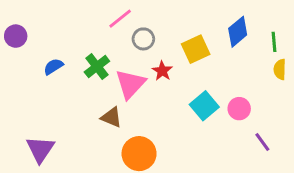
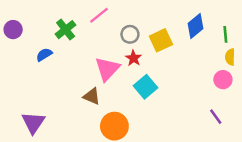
gray circle: (143, 39) -> (130, 34), moved
green cross: (97, 67) -> (66, 30), moved
cyan square: (204, 106) -> (145, 87), moved
pink circle: (239, 109) -> (223, 80), moved

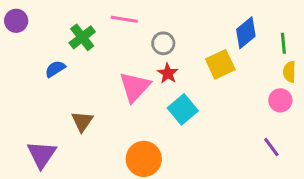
pink line: (99, 15) -> (124, 19), turned 48
purple circle: (13, 30) -> (16, 21), moved
yellow square: (161, 40) -> (220, 64), moved
brown triangle: (92, 96) -> (82, 121), moved, turned 42

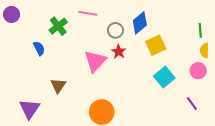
blue diamond: (246, 33) -> (140, 23), moved
blue semicircle: (55, 69) -> (39, 48), turned 96
cyan square: (183, 109) -> (164, 77), moved

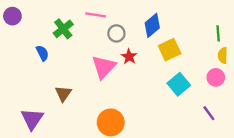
gray circle: (115, 30) -> (116, 33), moved

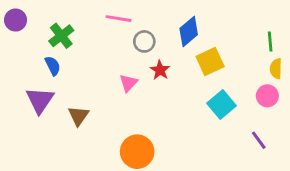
green cross: (63, 29) -> (61, 36), moved
pink triangle: (104, 67) -> (129, 83), size x0.6
purple triangle: (32, 119) -> (40, 100), moved

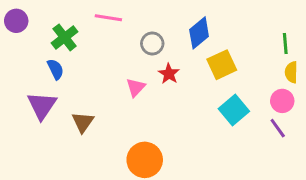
pink line: (119, 19) -> (108, 18), moved
purple line: (259, 140) -> (278, 128), moved

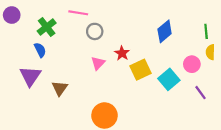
blue diamond: (199, 33) -> (165, 31), moved
gray circle: (152, 43) -> (95, 31), moved
yellow square: (222, 65) -> (141, 70), moved
pink circle: (282, 101) -> (192, 64), moved

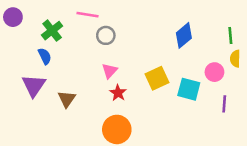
red star: (122, 53) -> (118, 93), moved
cyan square: (169, 79) -> (189, 89), turned -35
purple line: (201, 93) -> (224, 104), turned 40

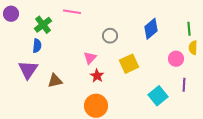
gray circle: (106, 35) -> (110, 36), moved
blue semicircle: (45, 56) -> (37, 46), turned 32
cyan square: (189, 89) -> (158, 96), moved, turned 36
brown triangle: (67, 99) -> (55, 81), turned 42

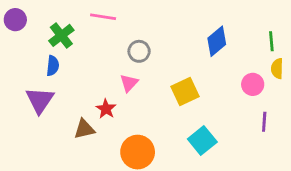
gray circle: (110, 36) -> (139, 51), moved
red star: (97, 76) -> (106, 109), moved
brown triangle: (55, 81) -> (84, 129), moved
cyan square: (158, 96) -> (202, 140), moved

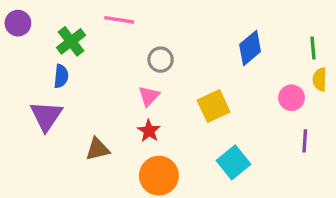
red star: (106, 109) -> (149, 131), moved

